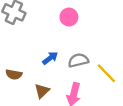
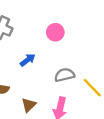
blue arrow: (50, 58) -> (28, 60), moved

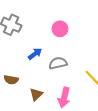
gray semicircle: (65, 75) -> (58, 63), moved

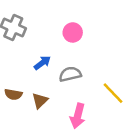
brown triangle: (36, 94) -> (40, 101), moved

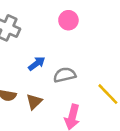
pink circle: (73, 32) -> (68, 20), moved

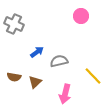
pink circle: (68, 20) -> (81, 16), moved

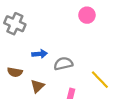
blue arrow: (37, 52) -> (40, 54), turned 32
brown semicircle: (14, 77) -> (15, 72), moved

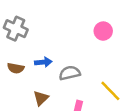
pink circle: (87, 15) -> (103, 31), moved
brown semicircle: (15, 72) -> (16, 68), moved

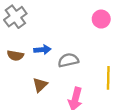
gray cross: (16, 29) -> (15, 17), turned 30
yellow line: (110, 91) -> (108, 78), turned 45

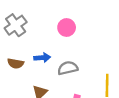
pink circle: (101, 19) -> (67, 27), moved

